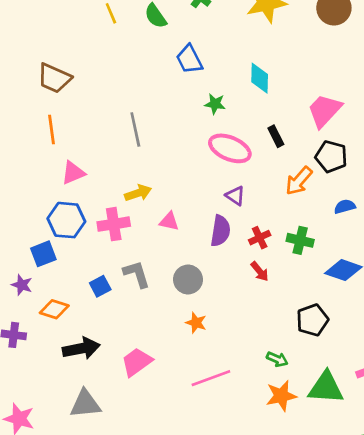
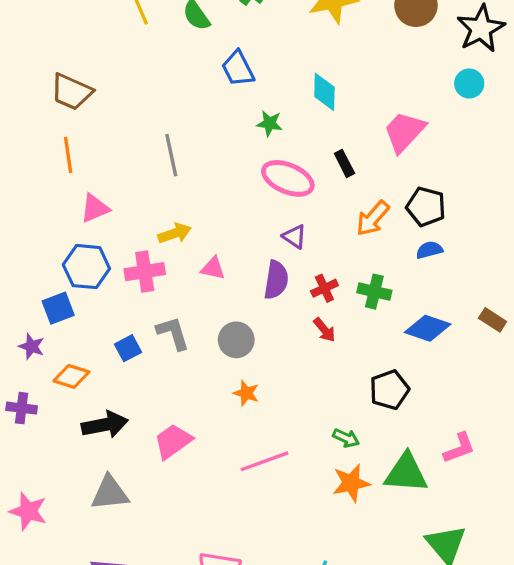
black pentagon: (331, 157) -> (426, 207), moved

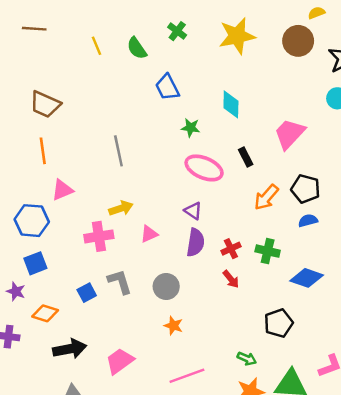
purple triangle: (294, 237) -> (193, 211), moved
blue hexagon: (86, 267) -> (32, 221), moved
pink triangle: (213, 268) -> (149, 234), turned -36

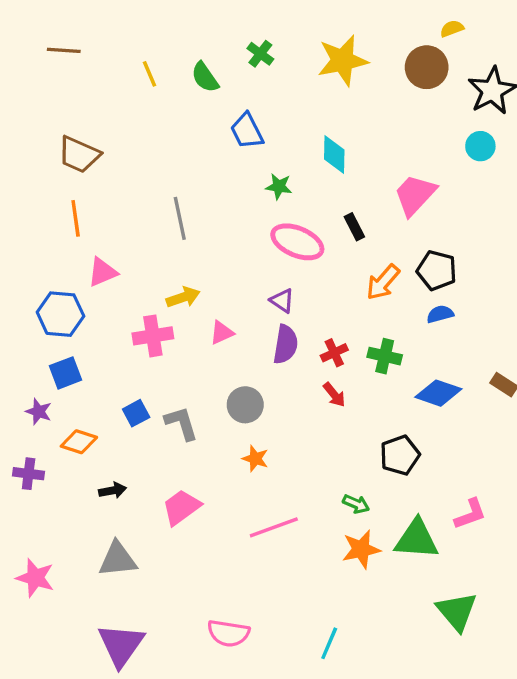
gray L-shape: (120, 282) -> (181, 423), moved
black arrow: (70, 349) -> (113, 490), size x0.6

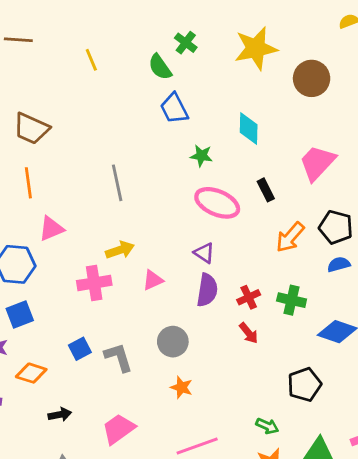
brown circle: (427, 67) -> (312, 78), moved
green semicircle: (205, 77) -> (160, 67), moved

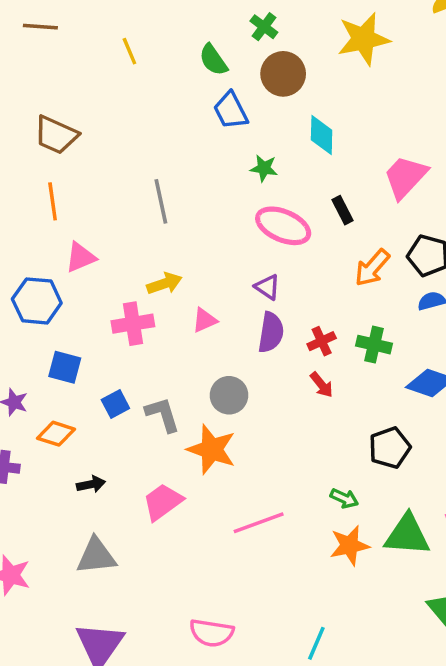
green cross: (186, 43) -> (264, 27), moved
yellow star: (256, 48) -> (363, 39), moved
brown circle: (312, 78) -> (283, 74), moved
blue square: (20, 314) -> (65, 367), moved, turned 36
orange star: (181, 387) -> (212, 449), moved, size x1.8

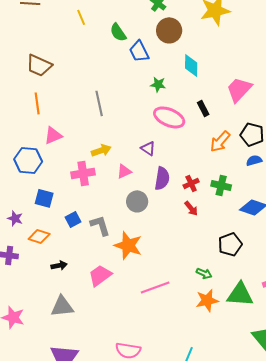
green semicircle: (213, 60) -> (118, 32), moved
purple triangle: (267, 287) -> (148, 148), moved
gray circle: (229, 395) -> (137, 201), moved

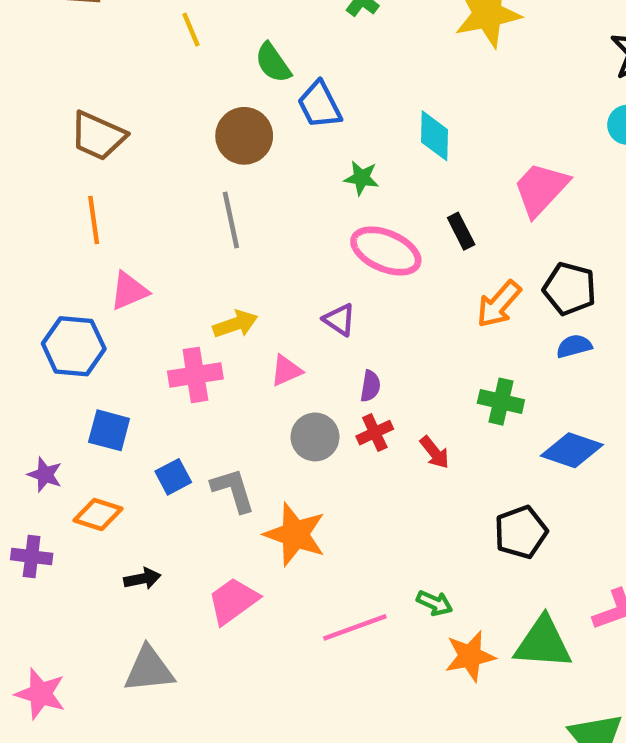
brown circle: (169, 30) -> (244, 136), moved
purple semicircle: (162, 178) -> (370, 386), size x0.6
red cross: (191, 183) -> (375, 433), moved
green arrow: (204, 273) -> (435, 603), moved

